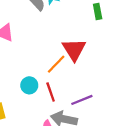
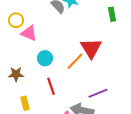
cyan circle: (29, 85) -> (45, 58), moved
red line: (51, 92) -> (51, 86), moved

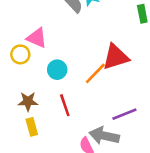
yellow circle: (16, 20) -> (20, 54), moved
red triangle: (91, 48) -> (116, 57), turned 45
brown star: (16, 74) -> (28, 101), moved

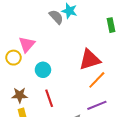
pink triangle: (37, 38) -> (27, 44), turned 48
orange line: (95, 73) -> (97, 80), moved

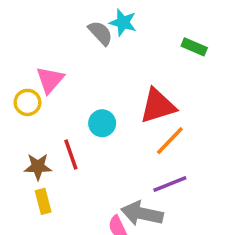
green rectangle: (111, 25) -> (194, 47), turned -56
cyan circle: (43, 70) -> (102, 123), moved
red line: (49, 98) -> (71, 154), moved

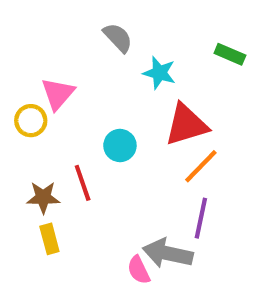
cyan star: (123, 23) -> (159, 73), moved
purple line: (170, 184) -> (201, 218), turned -56

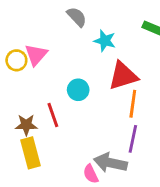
yellow circle: (31, 121) -> (16, 60), moved
orange line: (201, 166) -> (133, 104), turned -36
yellow rectangle: (49, 239) -> (30, 153), size x1.5

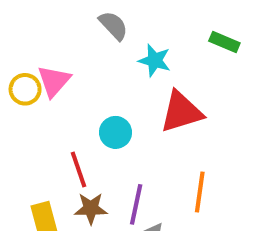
orange line: (133, 104) -> (200, 192), moved
brown star: (26, 125) -> (91, 208), moved
purple line: (133, 139) -> (136, 204), moved

